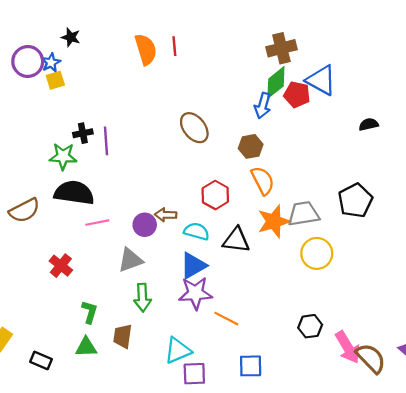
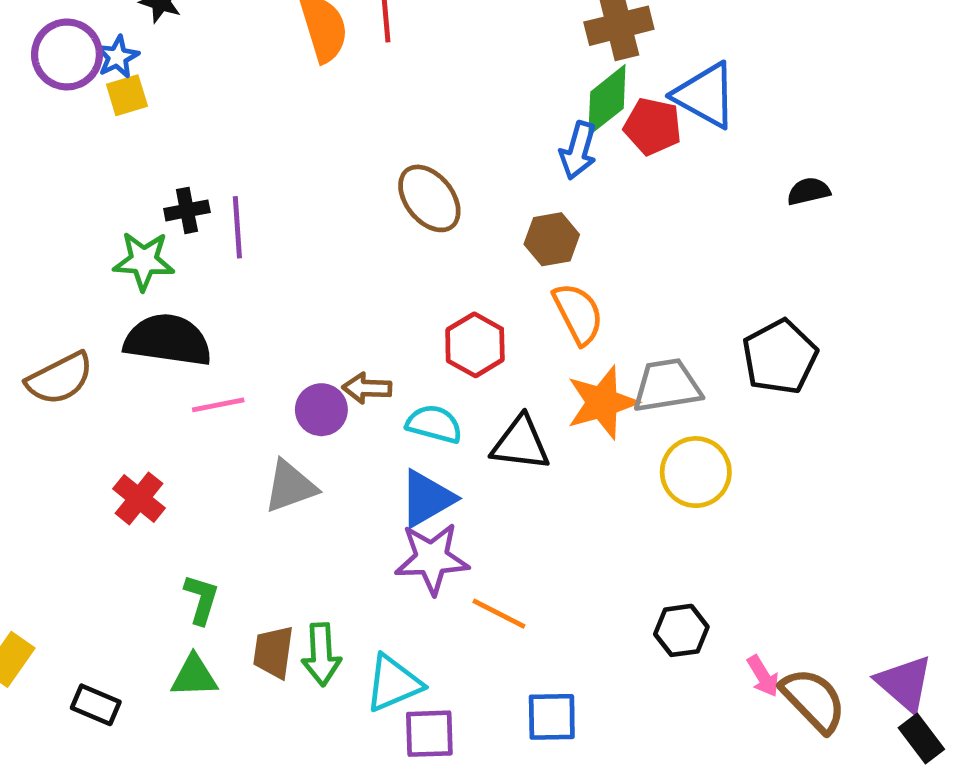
green arrow: (142, 298) -> (321, 654), moved
pink arrow: (348, 347) -> (763, 676), size x0.6

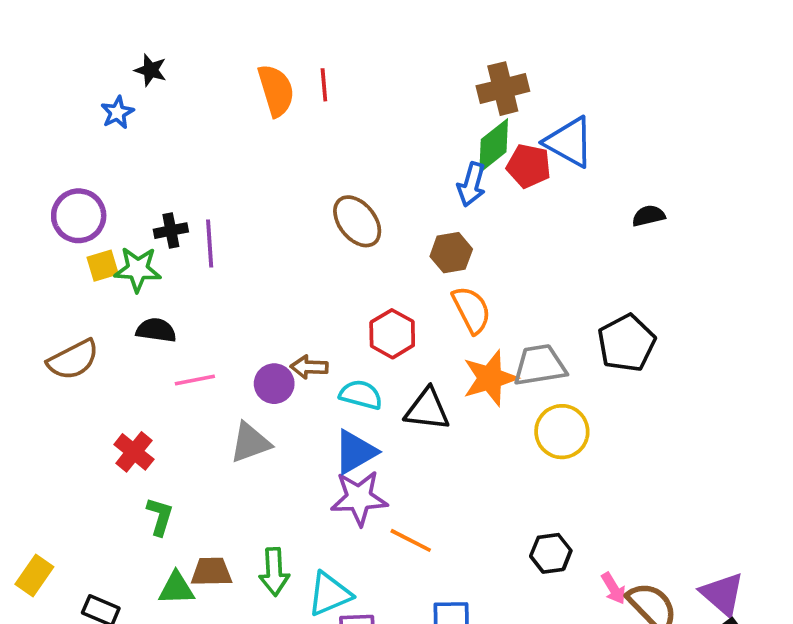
purple circle: (67, 54) -> (79, 216), moved
yellow square: (127, 95) -> (103, 266), moved
black semicircle: (168, 340) -> (156, 330), size x0.6
green L-shape: (201, 599) -> (160, 516), moved
brown trapezoid: (273, 652) -> (211, 572), moved, turned 81

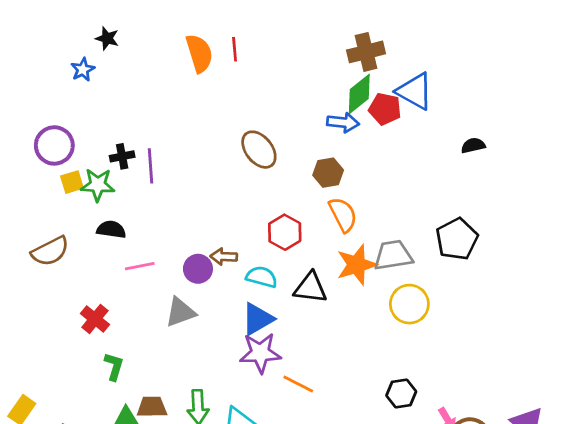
blue arrow: (472, 184) -> (343, 122), turned -100

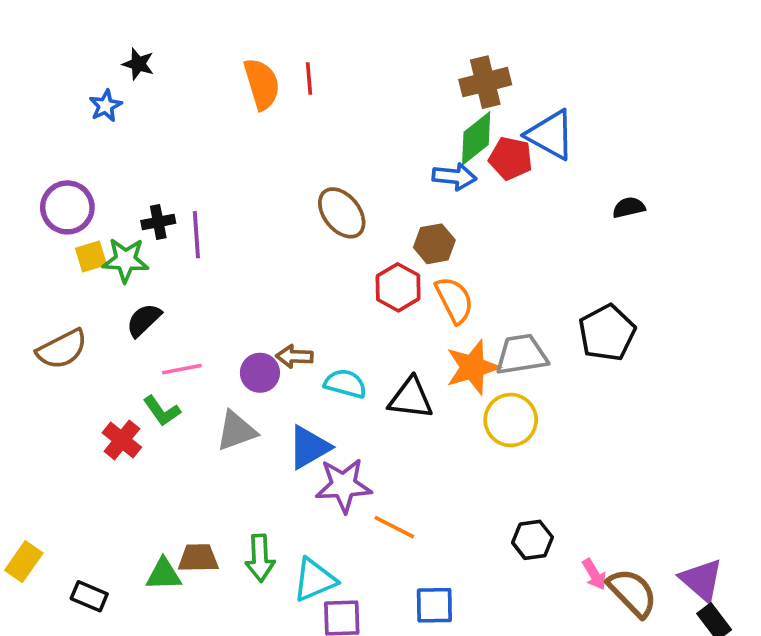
black semicircle: (111, 230) -> (144, 320), turned -52
red hexagon: (285, 232) -> (398, 287), moved
yellow circle: (409, 304) -> (511, 420), moved
blue triangle: (258, 319) -> (309, 447), moved
green L-shape: (114, 366) -> (162, 411), moved, turned 128

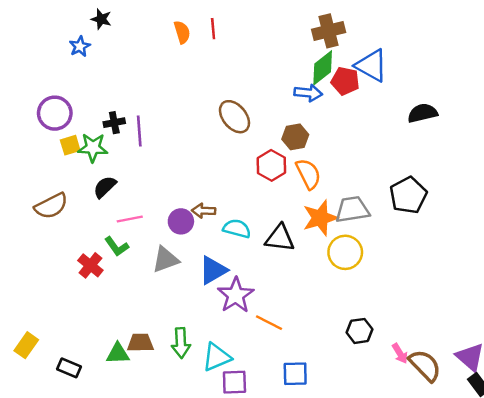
orange semicircle: (262, 84) -> (182, 32), size x0.7
black semicircle: (629, 207) -> (423, 113), size x1.4
purple star: (344, 485) -> (236, 295), turned -30

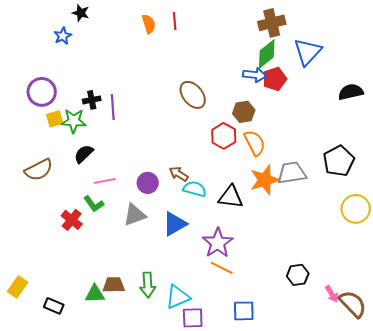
blue triangle: (371, 65) -> (308, 52), turned 44
red pentagon: (345, 81) -> (275, 79), moved, turned -30
brown arrow: (204, 211) -> (179, 174), moved, turned 30
yellow circle: (345, 252) -> (356, 209), moved
purple star: (236, 295) -> (218, 243), moved

